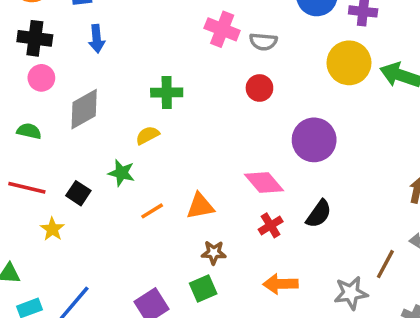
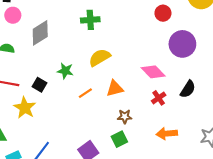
red circle: (259, 88) -> (163, 13), moved
yellow semicircle: (148, 135) -> (100, 58), moved, size x1.5
yellow star: (52, 229) -> (25, 108), size x1.5

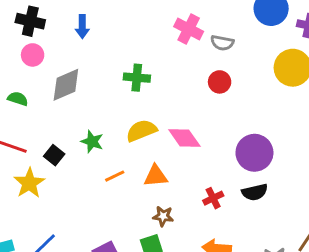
red circle: (163, 13) -> (220, 82), moved
purple circle: (182, 44) -> (254, 153), moved
pink diamond: (153, 72) -> (184, 138), moved
black semicircle: (188, 89) -> (255, 192), turned 36

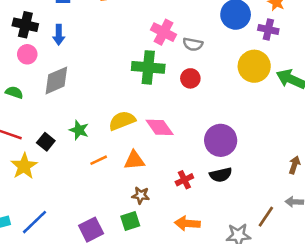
blue arrow: (82, 27) -> (59, 35), moved
green cross: (137, 78) -> (148, 67), moved, size x1.4

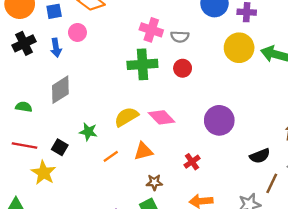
black cross: (25, 25) -> (24, 43), turned -30
pink circle: (27, 54) -> (77, 32), moved
black semicircle: (221, 175) -> (260, 156), moved

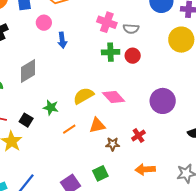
blue arrow: (56, 48) -> (62, 40), moved
green cross: (142, 64) -> (111, 52), moved, size x0.7
brown star: (154, 182) -> (113, 144), moved

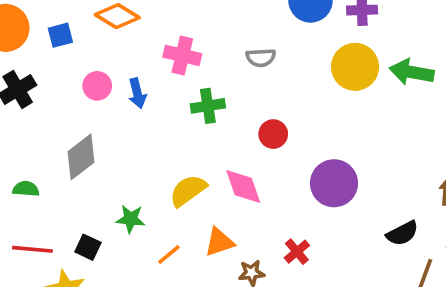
pink cross: (107, 22) -> (182, 55), moved
pink circle: (44, 23) -> (97, 86), moved
green cross: (111, 52) -> (208, 106), moved
red circle: (133, 56) -> (273, 134), moved
pink diamond: (114, 97) -> (243, 187), turned 30

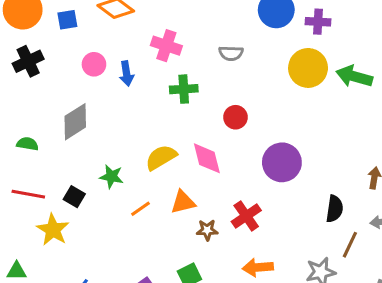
black semicircle: (402, 233) -> (335, 209), turned -60
red cross: (297, 252) -> (246, 216), size x1.4

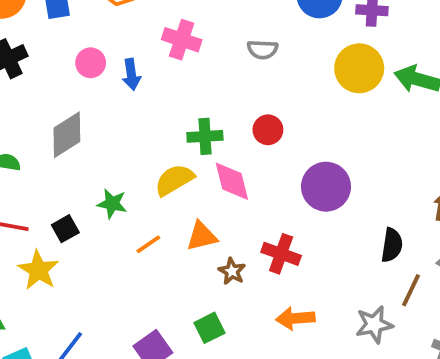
green cross: (184, 89) -> (205, 136), moved
black square: (74, 197) -> (65, 229), turned 30
red cross: (246, 216) -> (281, 254), turned -36
brown star: (207, 230) -> (232, 271), turned 30

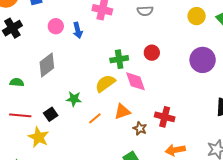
yellow circle: (359, 68) -> (197, 16), size x0.7
purple circle: (326, 187) -> (203, 60), moved

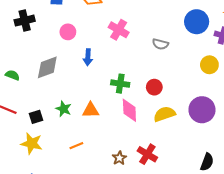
blue arrow: (78, 30) -> (88, 57), moved
yellow semicircle: (105, 83) -> (165, 114), moved
orange triangle: (122, 112) -> (91, 110), moved
orange line: (95, 118) -> (76, 146), moved
yellow star: (39, 137) -> (32, 143), moved, turned -30

